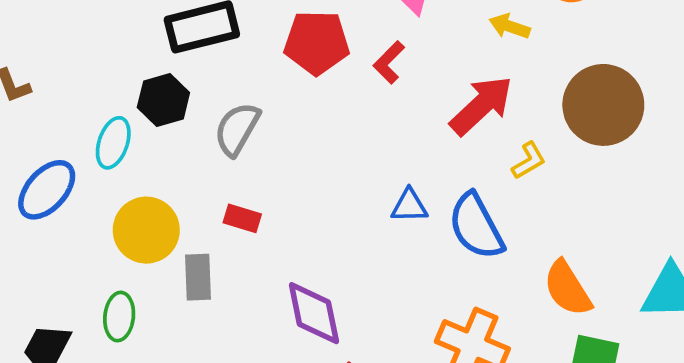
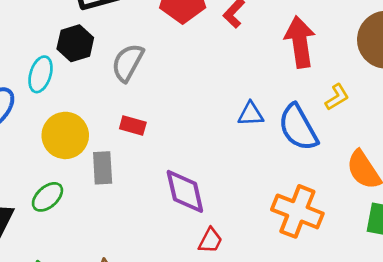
red arrow: (481, 105) -> (300, 42), turned -54
yellow L-shape: (529, 161) -> (337, 97), moved
green ellipse: (119, 317) -> (47, 197), turned 44

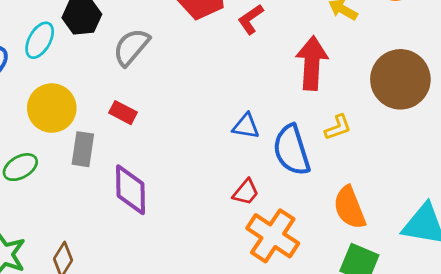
purple diamond: (185, 191) -> (131, 190), moved
red trapezoid: (210, 240) -> (246, 192), moved

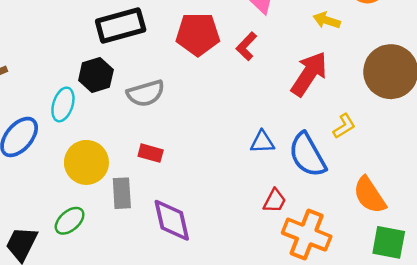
gray semicircle: (131, 47) -> (146, 93), turned -135
red arrow: (312, 63) -> (309, 74), turned 42

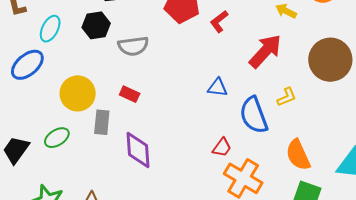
cyan ellipse: (63, 104) -> (50, 29), moved
blue triangle: (262, 142) -> (218, 87), moved

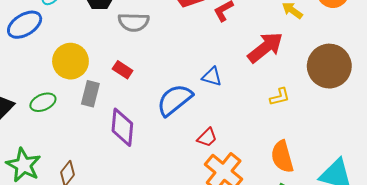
blue semicircle: (254, 115) -> (175, 100), moved, turned 63

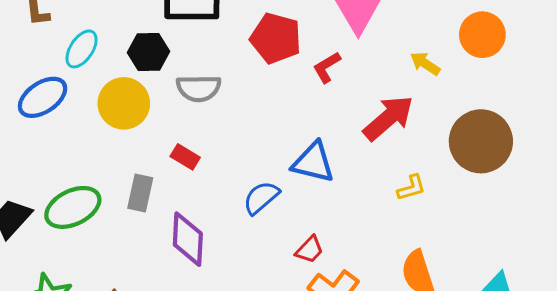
yellow circle: (70, 61) -> (124, 103), moved
blue triangle: (212, 77) -> (313, 162), size x1.5
blue semicircle: (175, 100) -> (261, 198), size x0.7
green ellipse: (43, 102) -> (73, 207), size x1.5

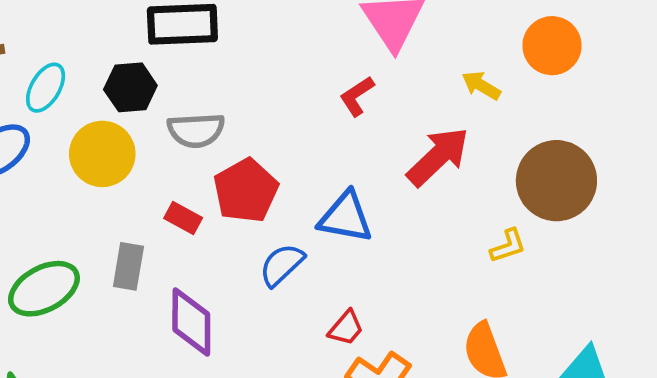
red pentagon: (276, 38) -> (246, 191), moved, turned 30
yellow L-shape: (411, 188) -> (508, 246), moved

